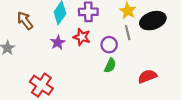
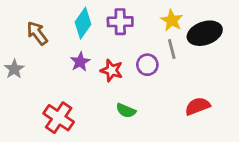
red star: (82, 37) -> (112, 70), moved
green semicircle: (110, 65) -> (126, 111), moved, turned 88

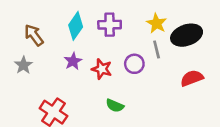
gray star: (14, 69) -> (23, 65), moved
red semicircle: (198, 106) -> (192, 78), moved

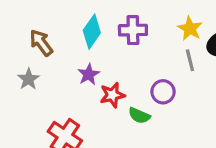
purple circle: (134, 64) -> (163, 92), moved
red star: (102, 69) -> (112, 95), moved, turned -30
green semicircle: (115, 106) -> (139, 116), moved

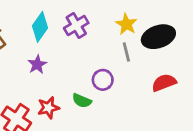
purple cross: (133, 30) -> (76, 26), turned -30
red star: (112, 95) -> (48, 108), moved

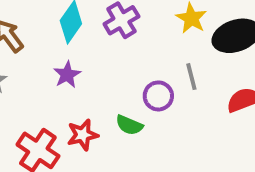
gray line: (126, 52) -> (191, 77), moved

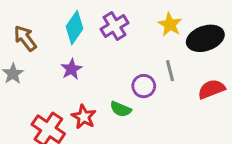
red star: (83, 135) -> (84, 117), turned -30

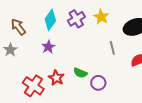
yellow star: (170, 24) -> (101, 17), moved
purple circle: (144, 86) -> (98, 83), moved

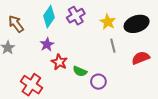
yellow star: (101, 17) -> (108, 22), moved
red star: (56, 78) -> (59, 62), moved

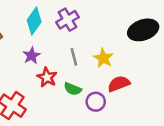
yellow star: (108, 22) -> (103, 58), moved
gray line: (113, 46) -> (74, 57), moved
red semicircle: (141, 58) -> (119, 84), moved

